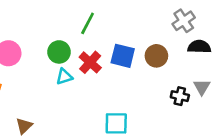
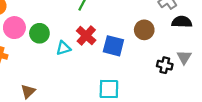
green circle: (59, 52) -> (39, 33), moved
blue square: (123, 56) -> (113, 46), moved

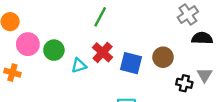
brown circle: (144, 30) -> (163, 57), moved

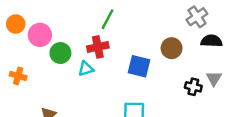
pink circle: (28, 44) -> (40, 35), moved
red cross: (103, 52) -> (98, 47), moved, turned 36
brown circle: (163, 57) -> (172, 48), moved

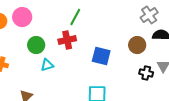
pink circle: (40, 35) -> (22, 17), moved
brown circle: (172, 48) -> (137, 45), moved
cyan triangle: (86, 69) -> (47, 65), moved

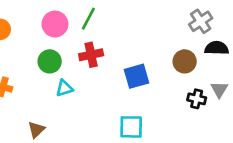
pink circle: (22, 17) -> (55, 24), moved
green line: (75, 17) -> (88, 19), moved
blue square: (101, 56) -> (136, 76), turned -30

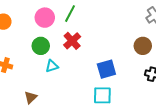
red cross: (91, 55) -> (72, 41), turned -30
blue square: (136, 76) -> (106, 69), moved

